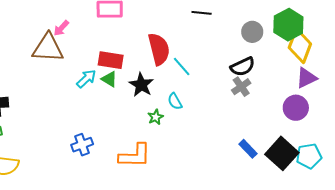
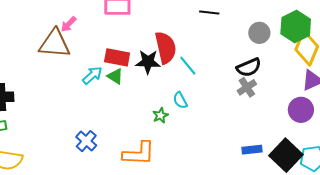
black star: (141, 85) -> (148, 62), moved, turned -30
blue cross: (82, 145) -> (86, 141), turned -30
blue rectangle: (248, 149) -> (252, 150), turned -54

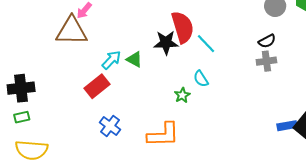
red rectangle: (117, 57) -> (97, 86), moved, turned -45
black semicircle: (249, 67) -> (267, 41), size x0.7
gray cross: (247, 87) -> (266, 61), turned 30
blue rectangle: (252, 150) -> (287, 126), moved

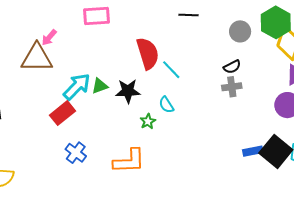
black star: (166, 43) -> (128, 91), moved
green triangle: (134, 59) -> (100, 86), turned -48
cyan arrow: (111, 60) -> (77, 87), size x1.4

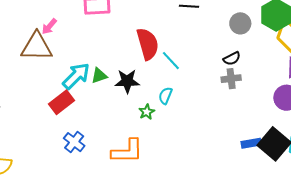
cyan semicircle: (166, 105) -> (165, 96), turned 54

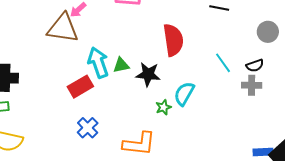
cyan line: (171, 61) -> (223, 63), moved
cyan arrow: (76, 76) -> (98, 62), turned -72
cyan semicircle: (165, 96) -> (184, 94), size x1.4

